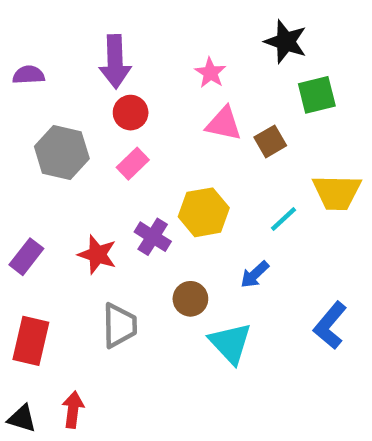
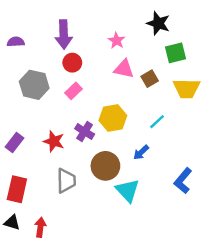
yellow trapezoid: (337, 192) -> (187, 88), moved
brown circle: (190, 299) -> (105, 166), size x1.5
black triangle: (22, 418) -> (12, 222), moved

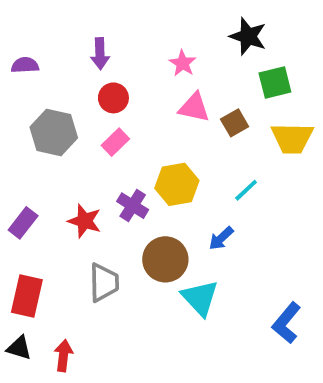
purple arrow: (64, 34) -> (100, 54), size x0.7
blue L-shape: (183, 181) -> (286, 323), moved

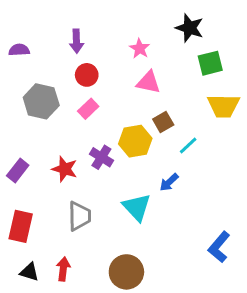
brown square: (235, 123) -> (163, 122), moved
brown circle: (165, 259) -> (126, 272), moved
cyan triangle: (200, 298) -> (137, 207), moved
black triangle: (19, 348) -> (29, 272), moved
red arrow: (63, 356) -> (63, 269), moved

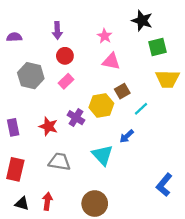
purple rectangle: (18, 170) -> (13, 127), turned -49
gray trapezoid: (79, 216) -> (59, 162), turned -80

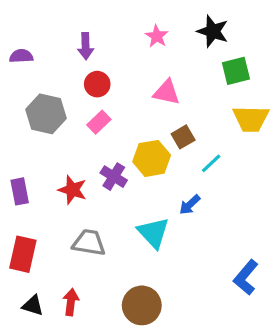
pink star: (105, 36) -> (157, 36), moved

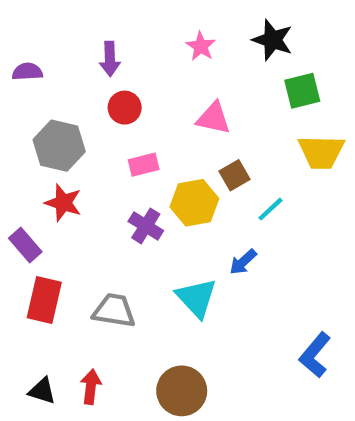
pink rectangle: (99, 122) -> (144, 165), moved, turned 30
red star: (72, 190) -> (63, 203), moved
purple rectangle: (20, 191) -> (25, 245), turned -30
red rectangle: (23, 254) -> (44, 300), moved

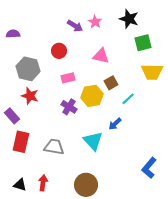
purple arrow: (110, 59) -> (75, 26), moved, turned -56

